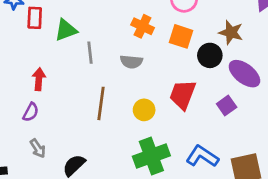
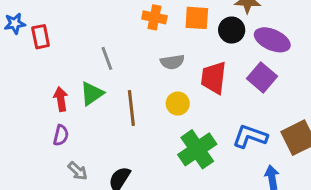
green triangle: (66, 30) -> (92, 94), moved
gray semicircle: (131, 62) -> (172, 62), moved
purple square: (227, 105) -> (262, 77), size x1.4

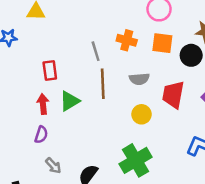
red rectangle: (41, 37) -> (50, 71), moved
gray line: (107, 58) -> (96, 51), moved
brown line: (131, 108) -> (103, 84), moved
green cross: (197, 149) -> (136, 160), moved

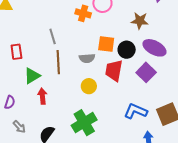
orange cross: (127, 40) -> (83, 13), moved
orange square: (162, 43) -> (106, 44), moved
black circle: (191, 55) -> (127, 50), moved
red arrow: (43, 104) -> (42, 96), moved

